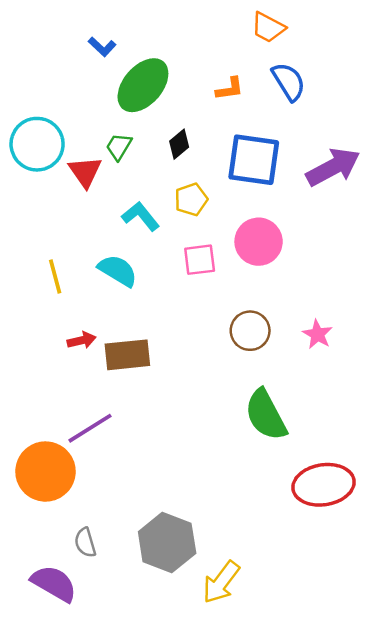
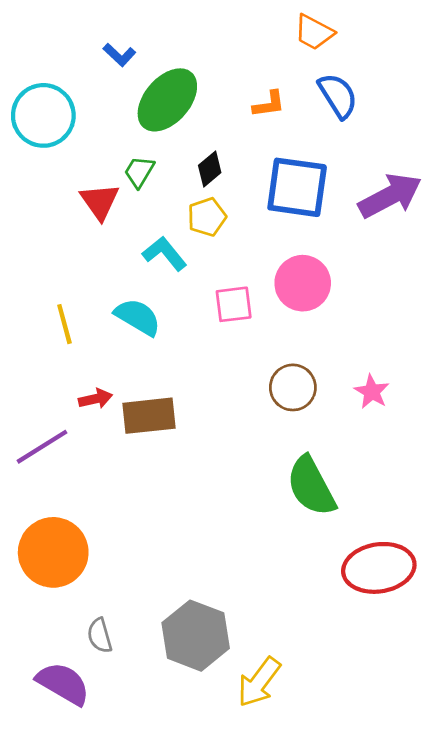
cyan circle: (37, 144) -> (43, 115), moved
yellow pentagon: (191, 200) -> (207, 217), moved
purple line: (90, 428) -> (42, 447), moved

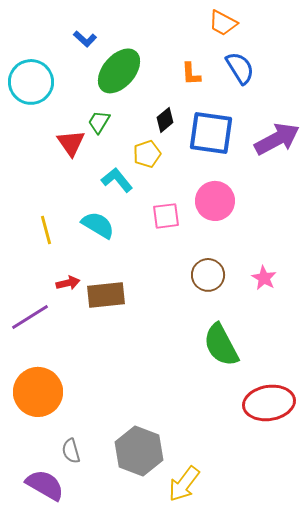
orange L-shape: (269, 104) -> (191, 74), turned 95
black diamond: (210, 169) -> (165, 120), moved

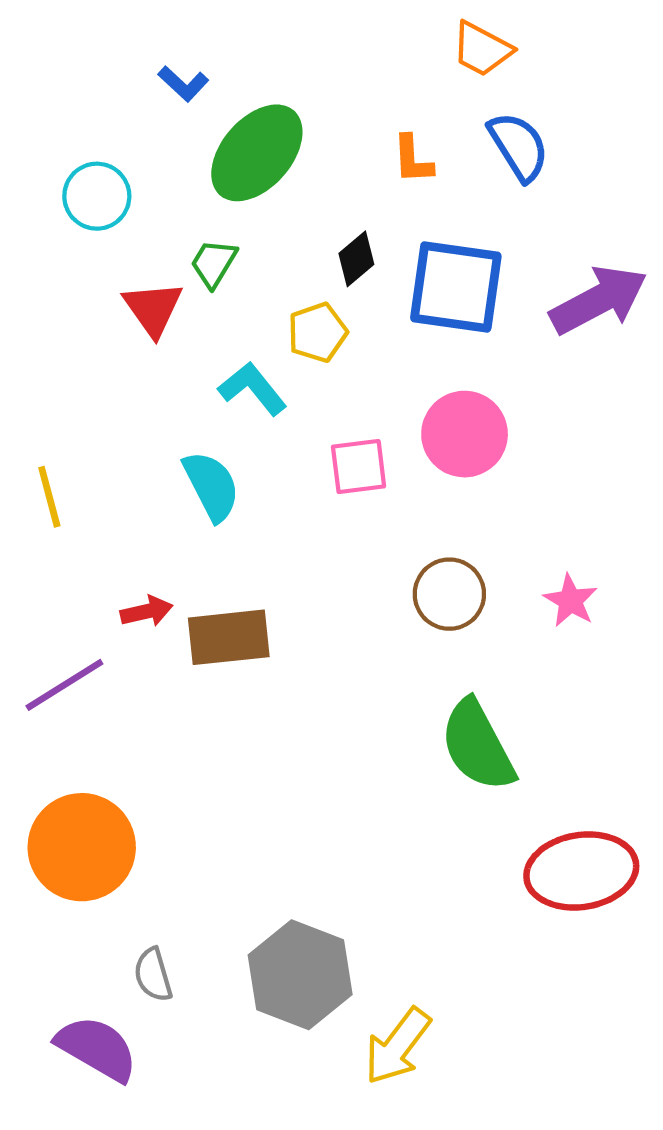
cyan circle: (31, 82) -> (97, 196), moved, size x0.7
cyan semicircle: (98, 225) -> (211, 486), turned 32
yellow line: (46, 230) -> (49, 497), moved

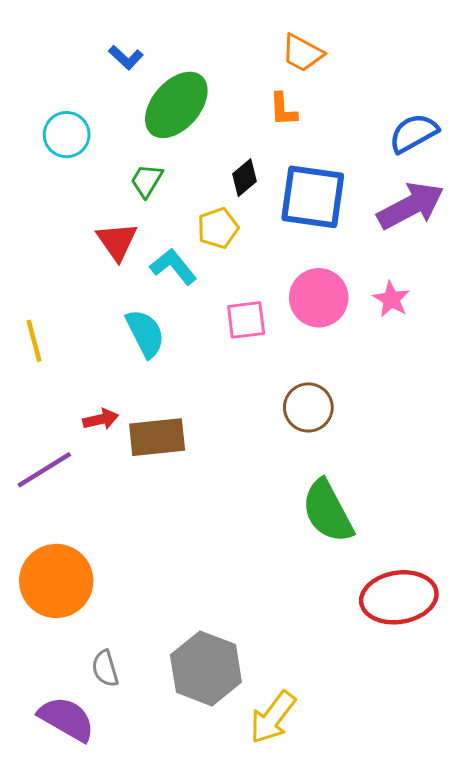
orange trapezoid: (482, 49) -> (302, 53), moved
blue semicircle: (519, 146) -> (414, 133), moved, turned -87
red triangle: (153, 309) -> (117, 241), moved
pink star: (570, 601) -> (391, 299), moved

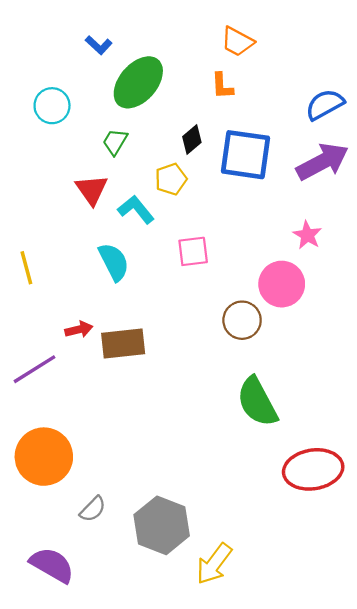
pink circle: (319, 298) -> (282, 284), moved
gray semicircle: (105, 668) -> (93, 509), moved, turned -120

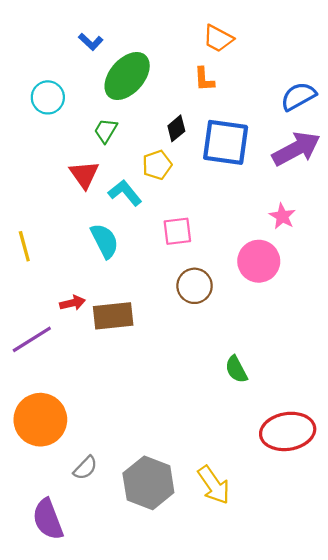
brown circle: (242, 320) -> (195, 286), moved
green semicircle: (257, 402) -> (236, 369), size x0.6
yellow arrow: (214, 564) -> (214, 485), moved, turned -72
purple semicircle: (52, 565) -> (48, 519), turned -141

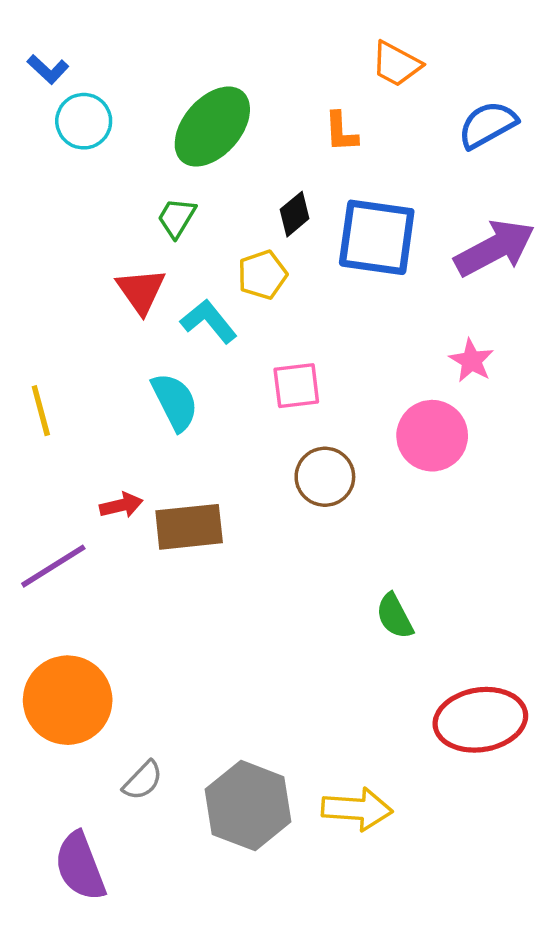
orange trapezoid: (218, 39) -> (396, 64), moved
blue L-shape: (91, 42) -> (48, 69), moved
blue semicircle: (298, 96) -> (488, 125), moved
cyan circle: (48, 97) -> (84, 121), moved
yellow arrow: (214, 485) -> (357, 809), turned -51

